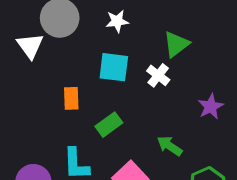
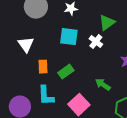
white triangle: (30, 46) -> (26, 45), moved
orange rectangle: (71, 98) -> (43, 67), moved

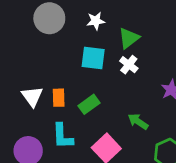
green triangle: (107, 23) -> (129, 38), moved
white triangle: (26, 45) -> (32, 96), moved

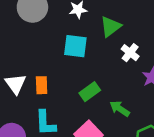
white cross: (129, 65) -> (130, 53), moved
green rectangle: (89, 104) -> (90, 92), moved

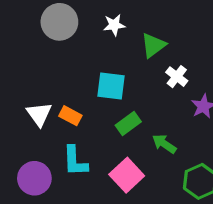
cyan square: (75, 46) -> (111, 86), moved
orange rectangle: (42, 85) -> (70, 116), turned -60

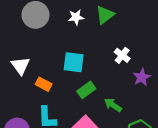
green triangle: (153, 45) -> (105, 15), moved
white triangle: (39, 114) -> (20, 66), moved

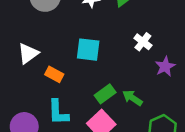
white triangle: (20, 66) -> (28, 53), turned 30
green rectangle: (86, 90) -> (105, 94), moved

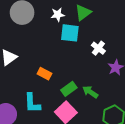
cyan square: (88, 50) -> (70, 33), moved
orange rectangle: (54, 74) -> (44, 74), moved

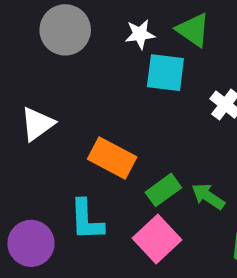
green triangle: (83, 13) -> (193, 30), turned -48
orange rectangle: (44, 74) -> (112, 158), size x1.5

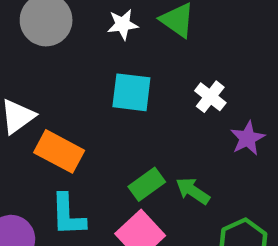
cyan square: (165, 73) -> (131, 92), moved
orange rectangle: (112, 158) -> (59, 151), moved

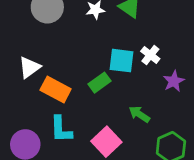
cyan square: (131, 92) -> (121, 61), moved
green rectangle: (147, 184) -> (100, 83), moved

